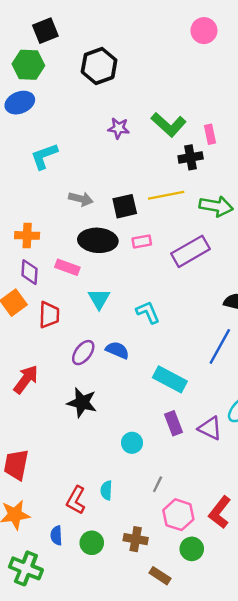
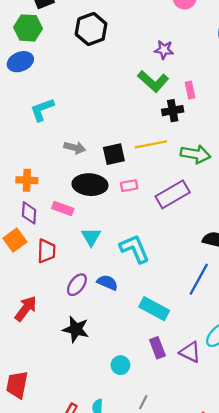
purple star: (119, 128) -> (164, 50), moved
cyan L-shape: (148, 312) -> (135, 249), size x1.4

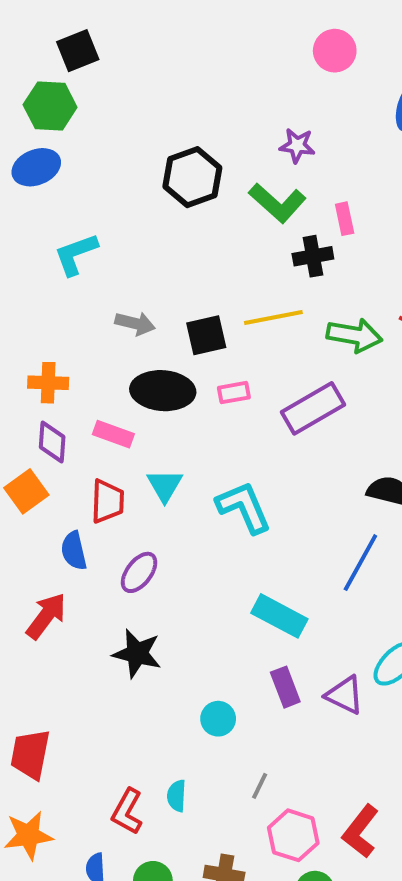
black hexagon: (91, 29) -> (192, 177), moved
red trapezoid: (46, 251) -> (107, 501), moved
blue semicircle: (107, 283) -> (74, 551), moved, turned -126

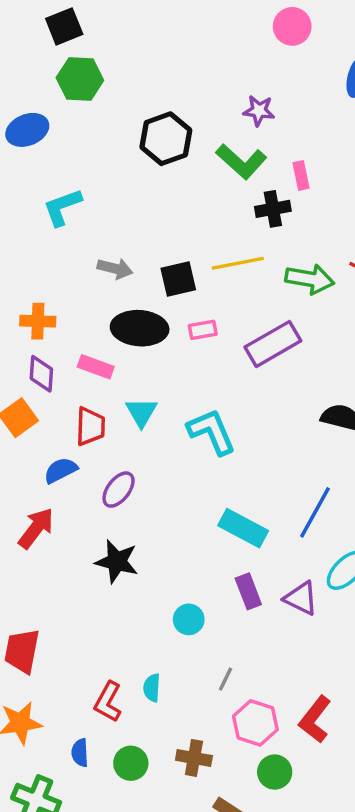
green hexagon: (50, 106) -> (80, 79), moved
blue semicircle: (74, 551) -> (61, 470), turned 76
blue line: (360, 563) -> (315, 512), moved

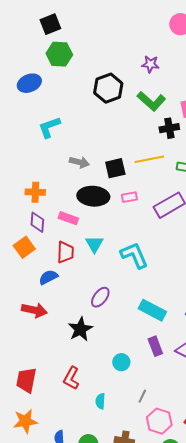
purple star: (259, 111) -> (150, 64), moved
purple ellipse: (119, 490) -> (100, 297), moved
red arrow: (36, 528) -> (34, 310), turned 65
black star: (117, 561) -> (80, 329), turned 30
red L-shape: (108, 702) -> (71, 378), moved

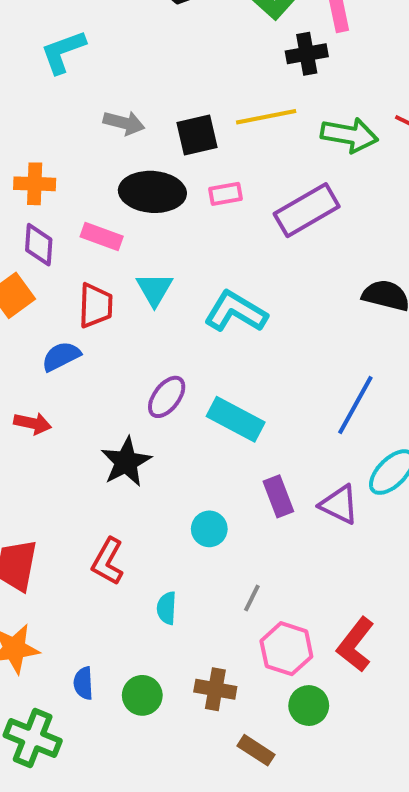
cyan L-shape: (134, 255) -> (236, 312), turned -36
red arrow: (34, 310) -> (33, 423), size x0.7
cyan rectangle: (152, 310) -> (236, 419), moved

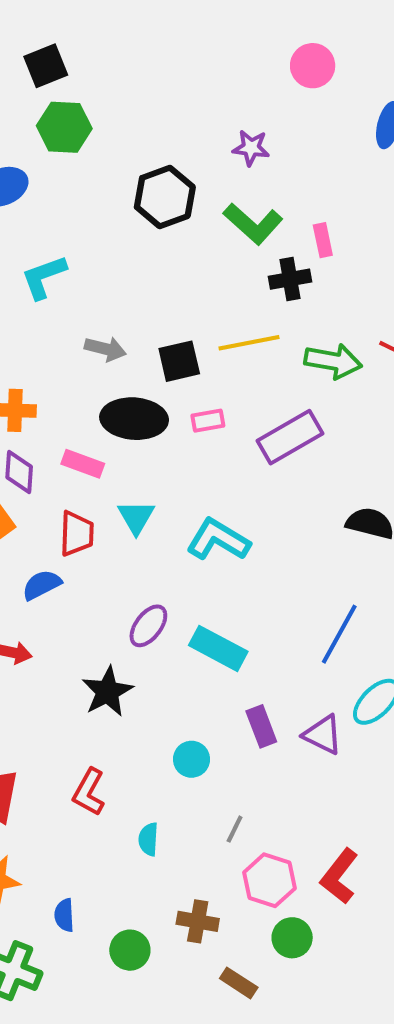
green circle: (142, 695) -> (130, 950), moved

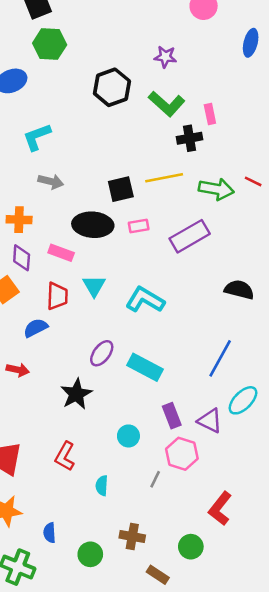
gray arrow: (105, 349) -> (51, 181), moved
pink hexagon: (269, 880) -> (182, 454), moved

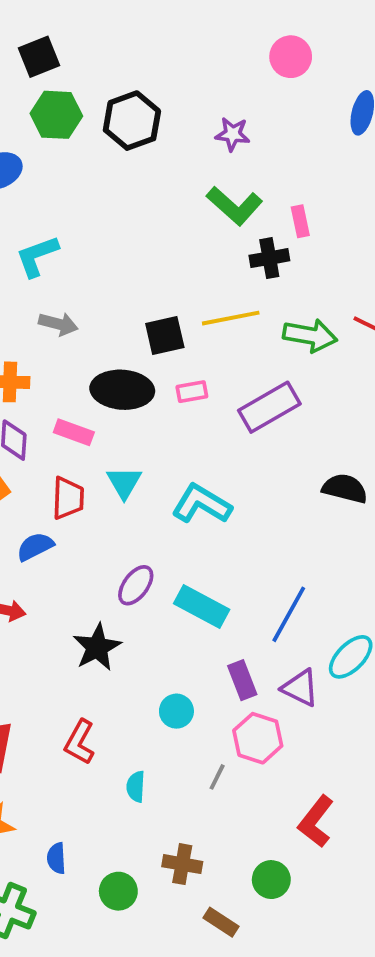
black hexagon: (112, 87) -> (132, 121), moved
blue line: (220, 358) -> (289, 614), moved

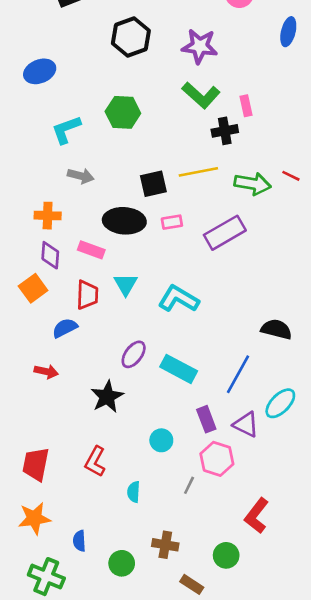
green hexagon: (56, 115) -> (123, 112), moved
purple star: (233, 134) -> (200, 46), size x1.5
black semicircle: (345, 488) -> (276, 329), moved

